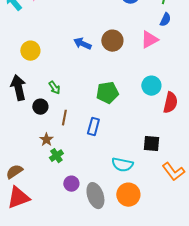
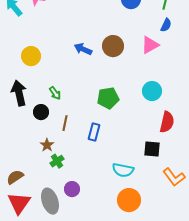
red semicircle: (170, 103) -> (167, 122), moved
gray ellipse: (95, 196) -> (50, 201), moved
red triangle: (18, 198) -> (19, 203), turned -35

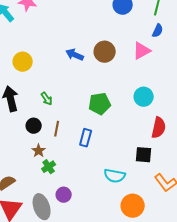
black circle: (41, 112) -> (34, 126), moved
orange circle: (129, 200) -> (133, 206), moved

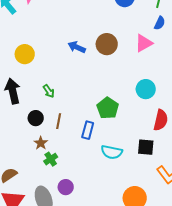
green pentagon: (100, 104) -> (108, 108), moved, turned -30
cyan semicircle: (115, 176) -> (112, 152), moved

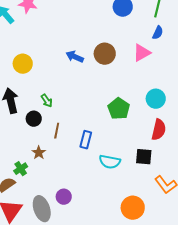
cyan circle: (146, 89) -> (156, 99), moved
green pentagon: (108, 108) -> (119, 109), moved
black circle: (36, 118) -> (34, 119), moved
green cross: (51, 159) -> (21, 169), moved

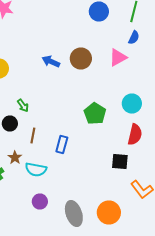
cyan semicircle: (110, 162) -> (36, 170), moved
gray ellipse: (42, 209) -> (74, 214), moved

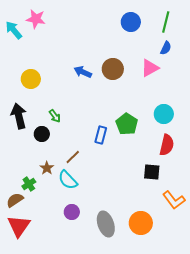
brown line: (33, 136) -> (73, 157), moved, turned 35
blue rectangle: (62, 144) -> (101, 135), moved
cyan semicircle: (36, 170) -> (68, 180), turned 35

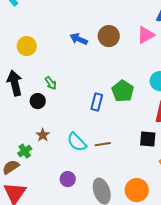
brown line: (73, 157) -> (103, 144), moved, turned 35
cyan semicircle: (68, 180) -> (77, 142), moved

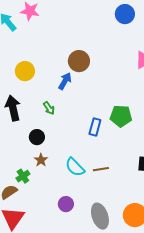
brown circle: (109, 36) -> (79, 61), moved
blue arrow: (79, 39) -> (65, 81), moved, turned 96
green pentagon: (123, 91) -> (121, 116), turned -30
black circle: (38, 101) -> (37, 137), moved

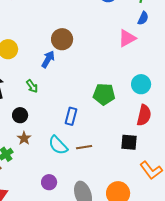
blue rectangle: (95, 127) -> (71, 116), moved

